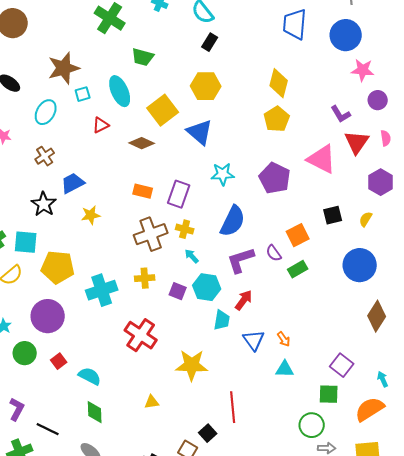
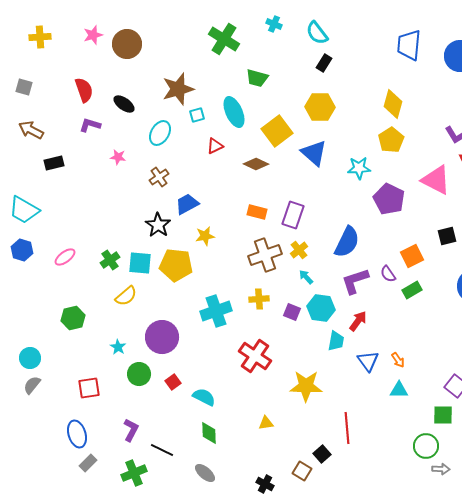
cyan star: (223, 174) -> (359, 168), moved
yellow cross: (185, 229) -> (299, 250), turned 36
yellow pentagon: (58, 267) -> (176, 265), moved

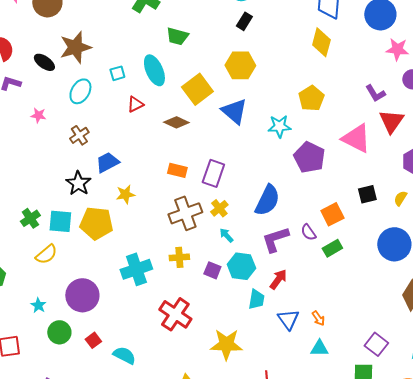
brown star: (178, 89) -> (75, 47), moved
yellow diamond: (393, 104) -> (321, 42), moved

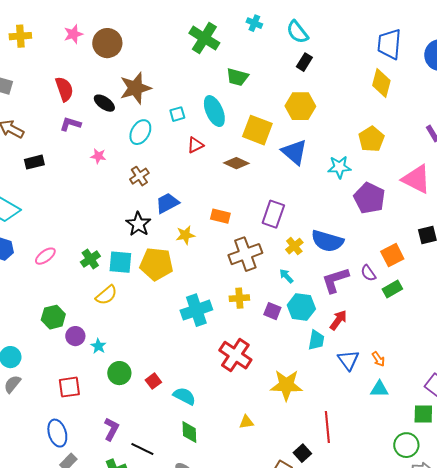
yellow square: (197, 89) -> (257, 130), turned -32
orange rectangle: (177, 170) -> (220, 216), moved
blue semicircle: (267, 200) -> (327, 241), turned 80
yellow cross: (219, 208) -> (294, 246), moved
purple circle: (82, 295) -> (75, 336), moved, size x0.6

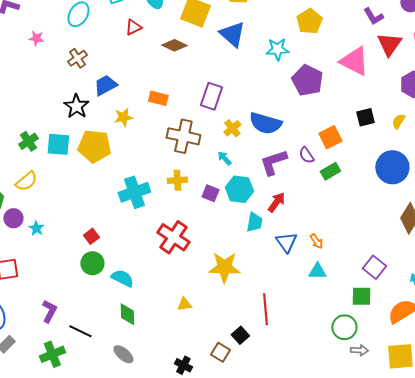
brown cross: (245, 254) -> (183, 136), turned 32
yellow semicircle: (106, 295) -> (26, 181), moved
green circle: (119, 373) -> (92, 263), moved
red square: (153, 381) -> (91, 236), moved

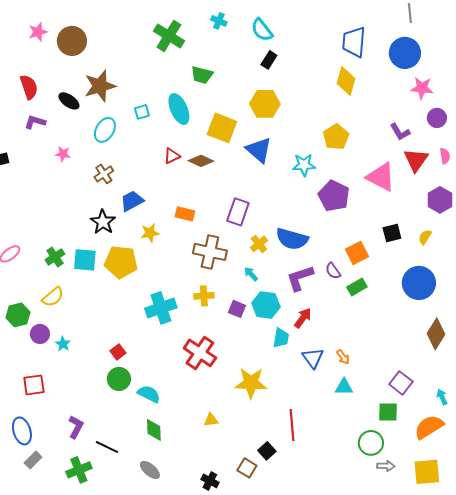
red triangle: (133, 27) -> (172, 156), moved

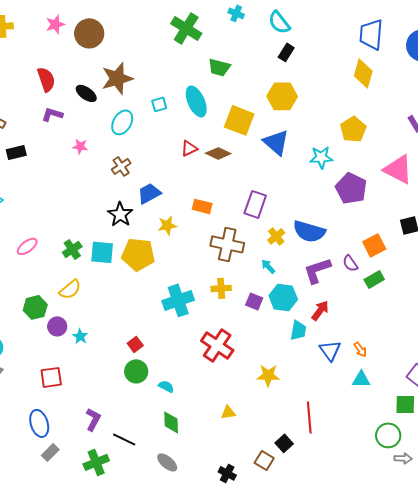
yellow star: (251, 383) -> (268, 375), size x0.7
cyan semicircle: (149, 394) -> (166, 386), size x0.7

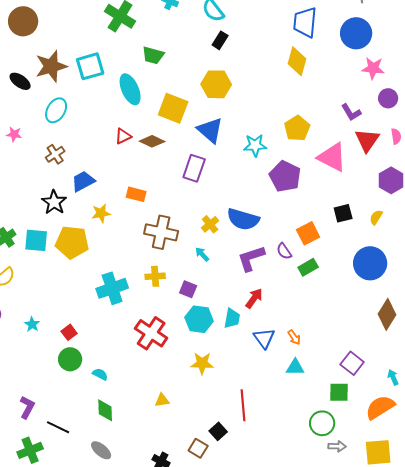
cyan square: (159, 104) -> (90, 66), moved, size x1.8
yellow pentagon: (353, 129) -> (297, 128), moved
purple rectangle: (255, 204) -> (194, 168), moved
cyan hexagon: (283, 297) -> (199, 319), moved
cyan star: (80, 336) -> (32, 324), moved

